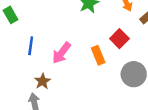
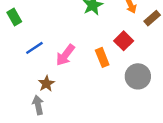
blue line: (31, 46) -> (34, 48), turned 48

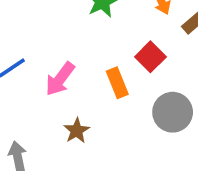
brown star: (46, 84) -> (77, 131), moved

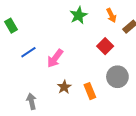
orange rectangle: (117, 83) -> (90, 91), moved

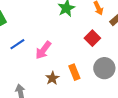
orange rectangle: (90, 91) -> (74, 72), moved

